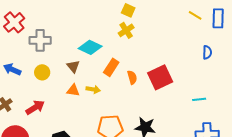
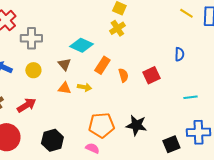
blue semicircle: (207, 52) -> (179, 54), moved
red square: (160, 77) -> (151, 75), size x0.7

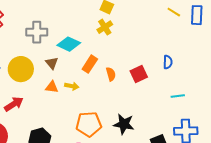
gray cross: (31, 38) -> (37, 32), moved
blue semicircle: (179, 54) -> (168, 62), moved
yellow circle: (33, 70) -> (21, 69), size x1.6

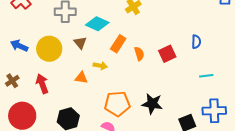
orange triangle: (52, 87) -> (81, 78), moved
red arrow: (14, 104) -> (42, 84), turned -78

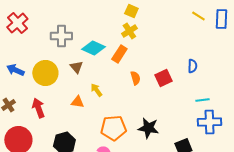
orange rectangle: (118, 44) -> (119, 54), moved
yellow arrow: (100, 66) -> (96, 90), turned -136
blue cross: (214, 111) -> (209, 122), moved

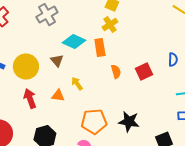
gray cross: (61, 36) -> (47, 15), moved, turned -30
orange rectangle: (119, 54) -> (100, 48), turned -42
red arrow: (38, 108) -> (30, 99), moved

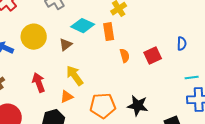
brown triangle: (57, 61) -> (66, 45), turned 32
yellow circle: (26, 67) -> (34, 37), moved
yellow arrow: (77, 84) -> (75, 76), moved, size x1.5
orange triangle: (58, 96) -> (67, 97), moved, turned -32

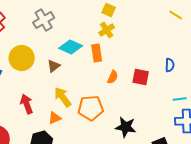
orange semicircle: (125, 56) -> (113, 77), turned 40
red square: (153, 56) -> (141, 77), turned 36
orange pentagon: (103, 106) -> (91, 108), moved

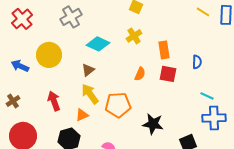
yellow cross: (107, 30) -> (134, 36), moved
orange rectangle: (97, 53) -> (164, 50), moved
brown triangle: (54, 66) -> (88, 70), moved
cyan line: (180, 99) -> (207, 96), turned 32

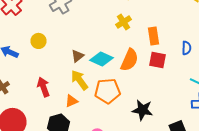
cyan diamond: (98, 44) -> (102, 59), moved
yellow circle: (49, 55) -> (38, 41), size x0.6
orange semicircle: (140, 74) -> (130, 60), size x1.6

